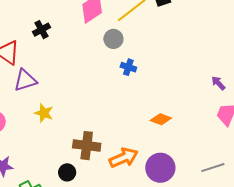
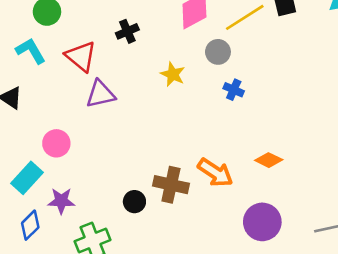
yellow star: (44, 113) -> (173, 74), moved
orange arrow: (124, 158) -> (215, 173), moved, turned 52
black circle: (67, 172) -> (134, 202), moved

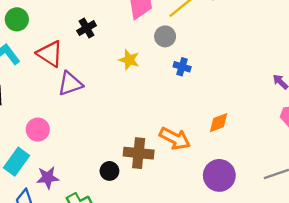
orange diamond: (269, 160) -> (219, 123), turned -40

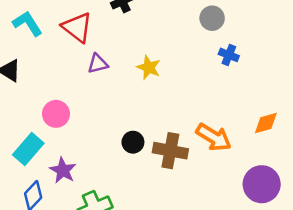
yellow star: (129, 60) -> (149, 67), moved
purple triangle: (70, 84) -> (98, 64), size x0.7
black circle: (109, 171) -> (133, 142), moved
purple star: (48, 178) -> (63, 170), turned 30

